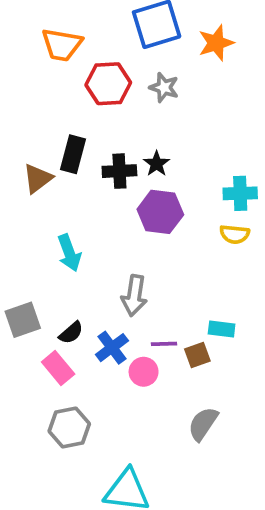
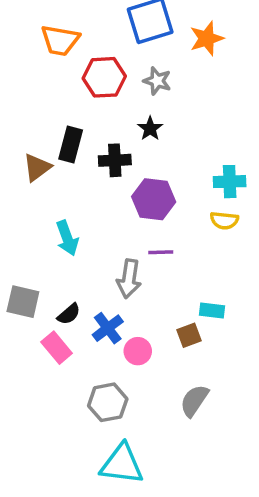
black star: (157, 164) -> (150, 129), moved
gray square: (23, 320) -> (23, 302), turned 32
purple line: (164, 344) -> (161, 252), moved
gray hexagon: (69, 427) -> (108, 402), moved

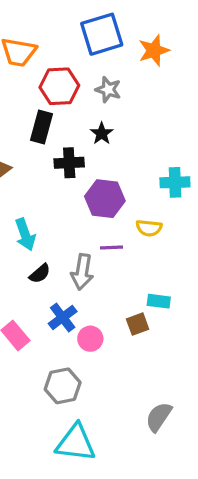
black rectangle: (71, 144) -> (41, 127), moved
yellow semicircle: (224, 220) -> (149, 228), moved
black semicircle: (69, 314) -> (40, 274), moved
gray semicircle: (194, 401) -> (159, 417), moved

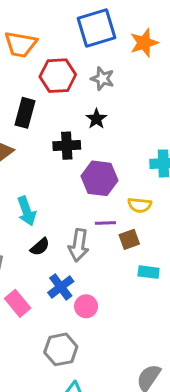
black rectangle: (41, 127) -> (25, 113), moved
brown square: (138, 324) -> (129, 239), moved

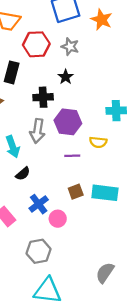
orange star: (144, 43) -> (102, 20), turned -30
brown square: (129, 239) -> (76, 192), moved
gray arrow: (79, 245) -> (37, 131), moved
cyan rectangle: (149, 272) -> (105, 193), size x1.6

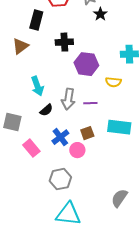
black star: (66, 77) -> (100, 14), moved
gray arrow: (37, 131) -> (68, 99), moved
purple line: (72, 156) -> (90, 103), moved
brown square: (76, 192) -> (87, 133), moved

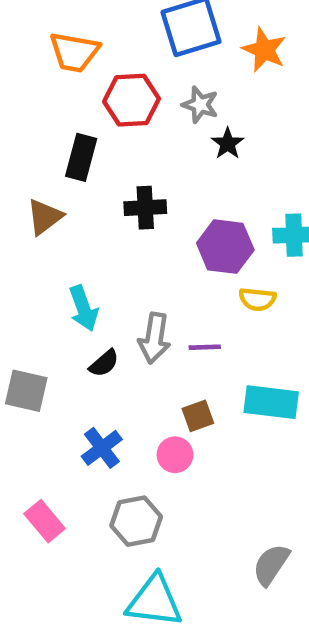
purple hexagon: (86, 64) -> (225, 247), moved
blue cross: (60, 137) -> (102, 448), moved
pink rectangle: (31, 148) -> (45, 521), moved

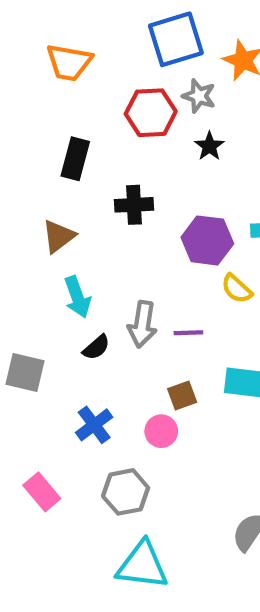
red hexagon: (132, 100) -> (151, 113), moved
gray star: (200, 105) -> (199, 96), moved
brown triangle: (45, 217) -> (59, 236), moved
yellow semicircle: (257, 299) -> (237, 289), turned 36

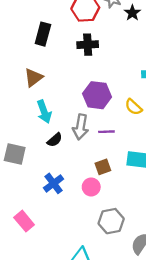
black star: (209, 146) -> (132, 13), moved
black cross: (134, 205) -> (88, 45), moved
purple hexagon: (207, 240) -> (97, 95), moved
gray hexagon: (126, 492) -> (111, 221), moved

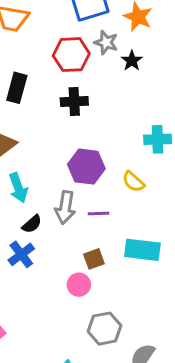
blue cross: (54, 183) -> (21, 254), moved

